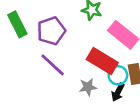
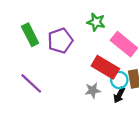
purple line: (53, 65) -> (31, 83), moved

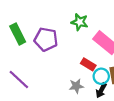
purple pentagon: (60, 41) -> (46, 39), turned 30
red rectangle: (105, 67) -> (88, 64), size x0.6

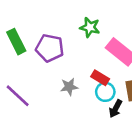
cyan circle: (101, 76) -> (105, 92), moved
gray star: (76, 86) -> (69, 87), moved

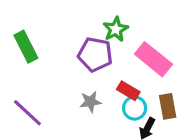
green star: (90, 27) -> (116, 29), turned 30
purple pentagon: (50, 48) -> (95, 54), moved

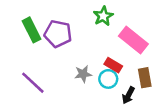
purple pentagon: (95, 54) -> (58, 34), moved
cyan circle: (135, 108) -> (108, 79), moved

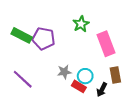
green rectangle: (32, 30) -> (22, 35), turned -36
pink rectangle: (133, 40) -> (106, 44), turned 30
red rectangle: (113, 65) -> (79, 86), moved

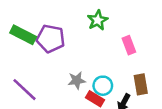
pink rectangle: (106, 44) -> (129, 45), size x0.6

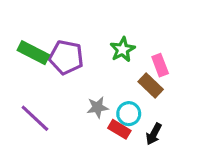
green star: (98, 20) -> (122, 50), moved
brown rectangle: (141, 84) -> (151, 85), moved, turned -36

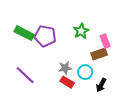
brown rectangle: (151, 85) -> (99, 54), turned -63
red rectangle: (119, 129) -> (67, 82), moved

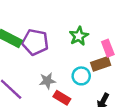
gray star: (65, 68) -> (47, 81), moved
cyan circle: (85, 72) -> (81, 76), moved

